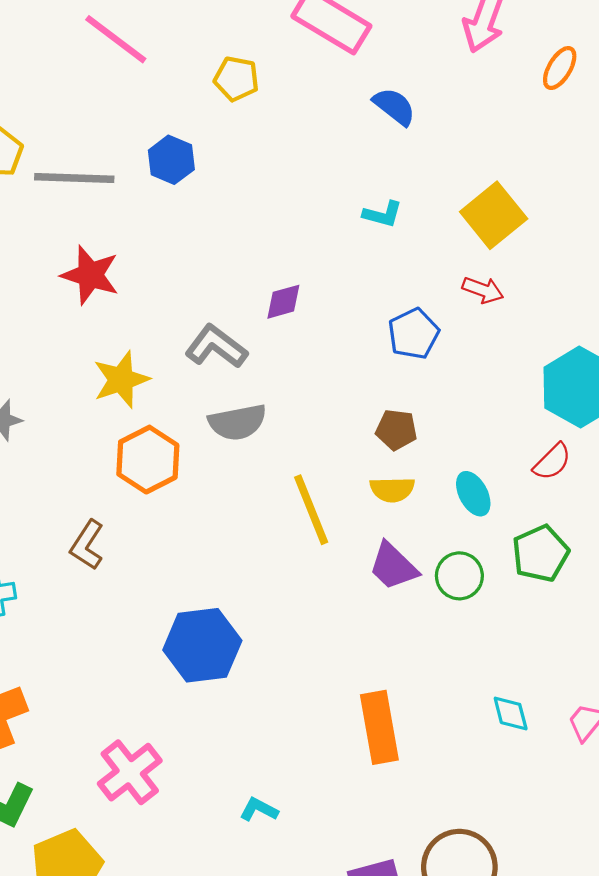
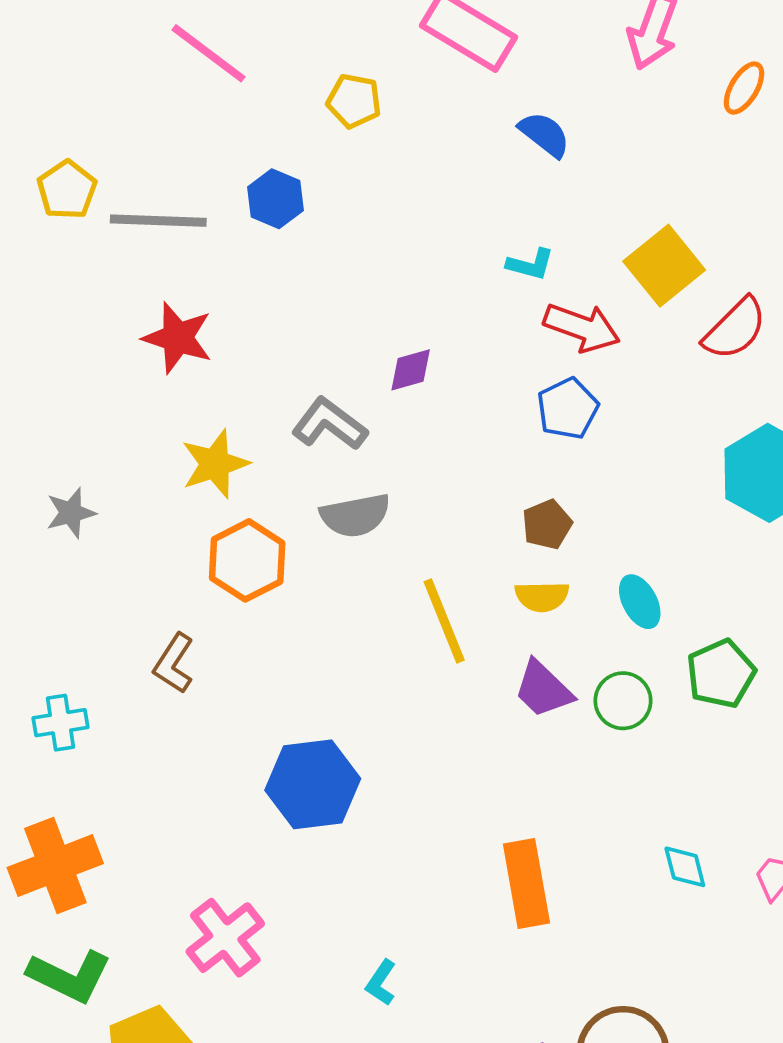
red arrow: (483, 290) -> (582, 327), moved, size x1.5
brown pentagon: (396, 430) -> (547, 524), turned -30
red semicircle: (552, 462) -> (735, 329), moved, size x1.4
cyan L-shape: (259, 810) -> (381, 983), turned -84

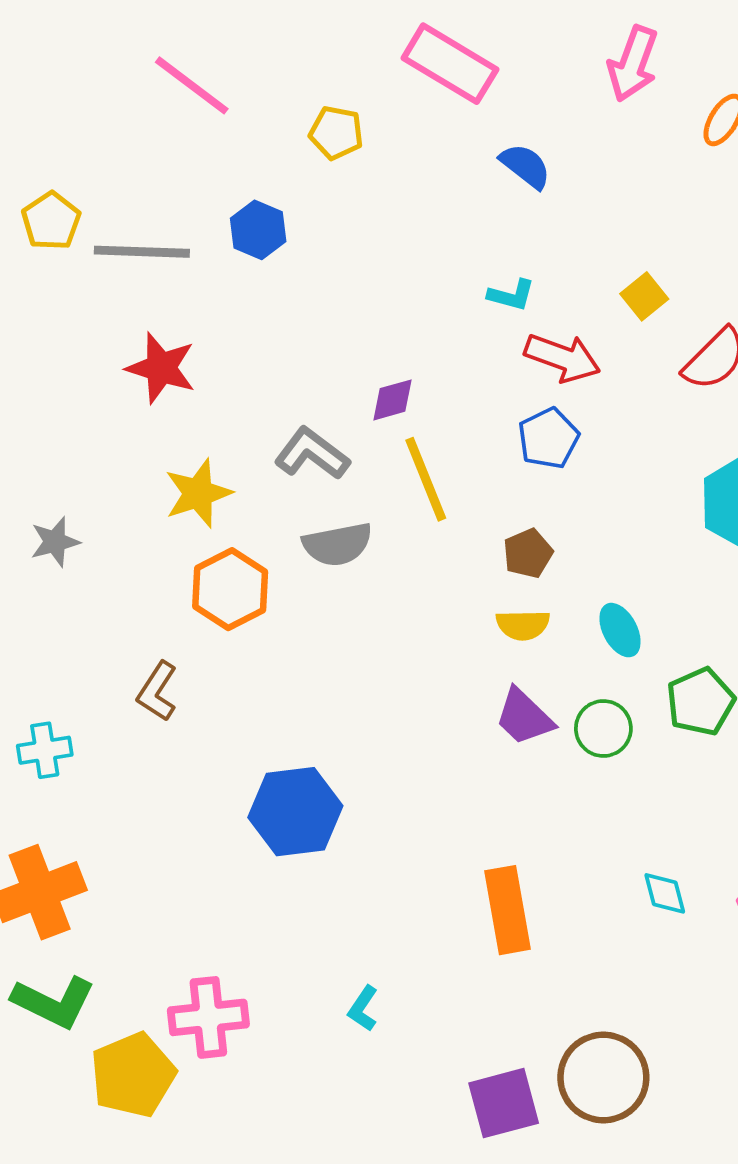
yellow square: (664, 266) -> (644, 296), size x0.6
yellow line: (444, 621) -> (426, 479), moved
pink cross: (225, 938) -> (208, 1017), moved, turned 32

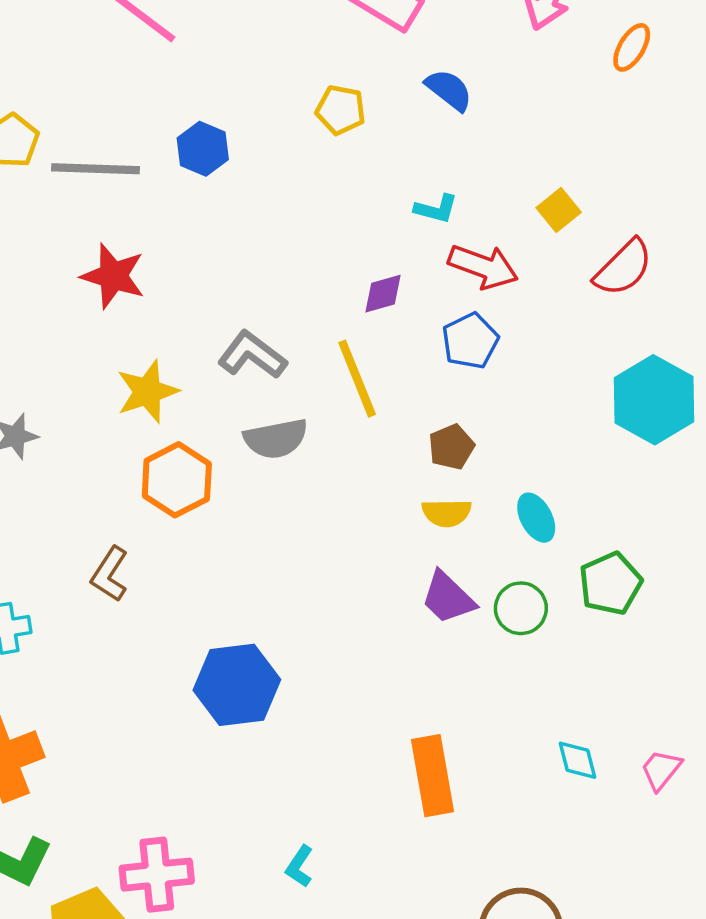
yellow pentagon: (336, 133) -> (341, 110), moved
purple diamond: (392, 400) -> (383, 294), moved

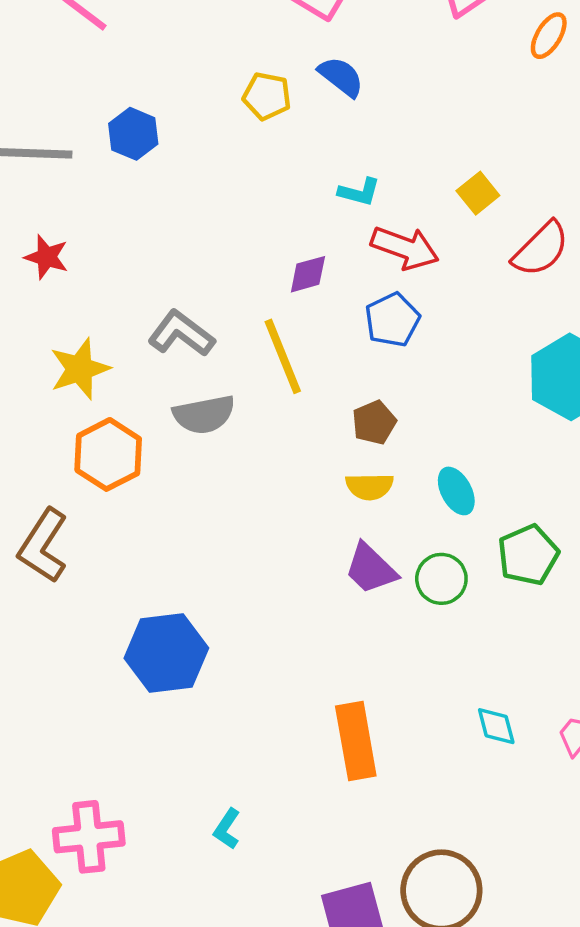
blue semicircle: (449, 90) -> (341, 77), moved
red star: (113, 276) -> (47, 257), size x0.7
brown L-shape: (110, 574) -> (43, 546), size x1.4

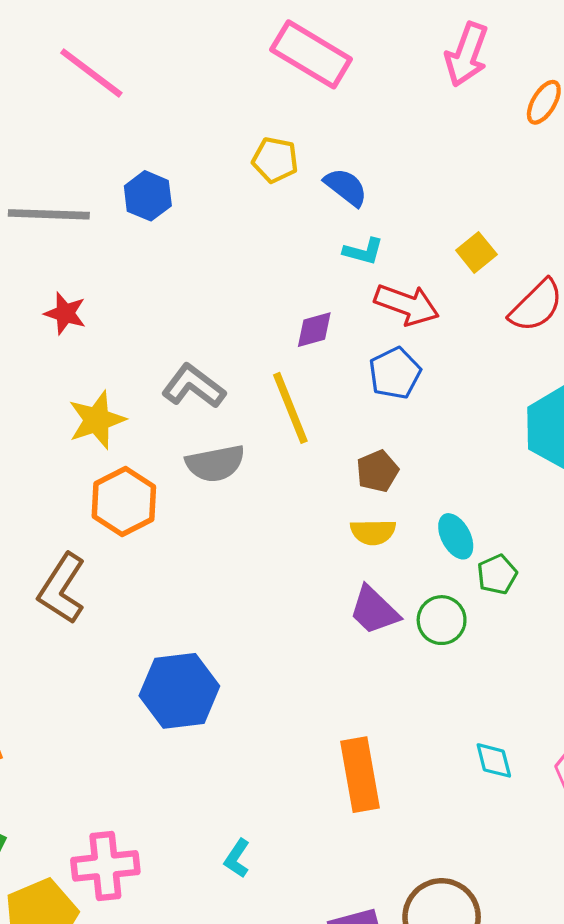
blue semicircle: (341, 77) -> (346, 187), moved
green pentagon: (528, 555) -> (497, 574), moved, size x0.7

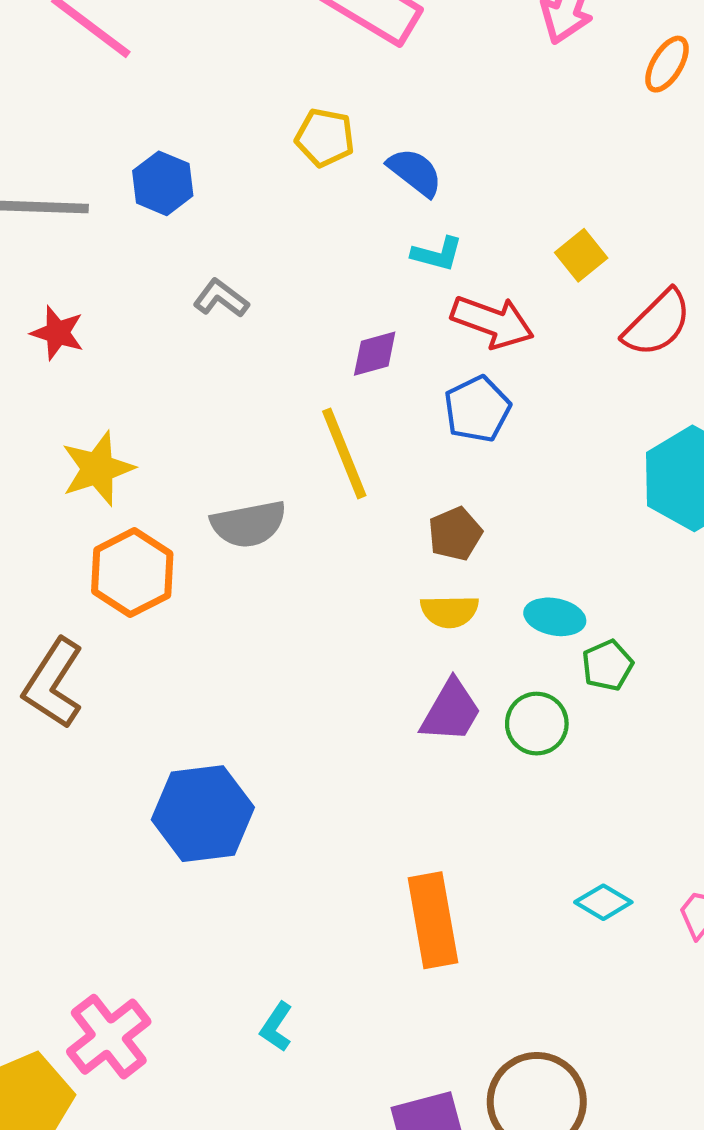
gray L-shape: (194, 386) -> (221, 298), moved, size x0.7
cyan ellipse: (456, 536) -> (555, 617), turned -51
purple trapezoid: (374, 610) -> (451, 711), turned -104
cyan diamond: (494, 760) -> (603, 902), turned -45
pink cross: (105, 866) -> (109, 1037), turned -32

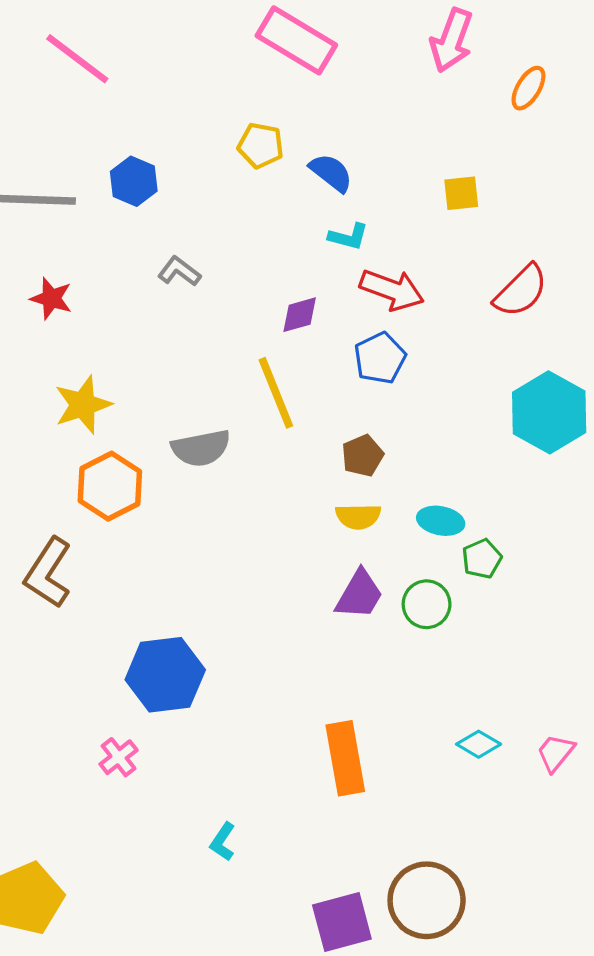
yellow square: (581, 255) -> (461, 193), moved, turned 33
pink cross: (109, 1037) -> (119, 757), moved, size x0.6

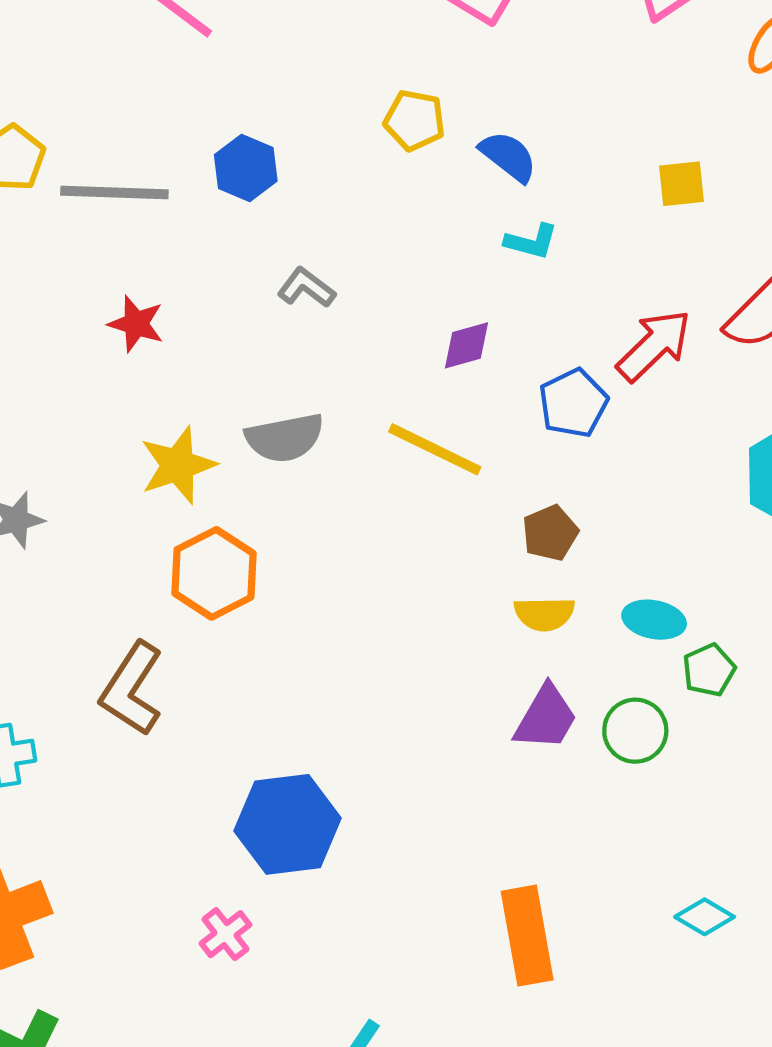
red arrow: (392, 290) -> (654, 345), moved, turned -64
yellow line: (276, 393) -> (435, 449), turned -42
gray semicircle: (201, 448) -> (285, 438), moved

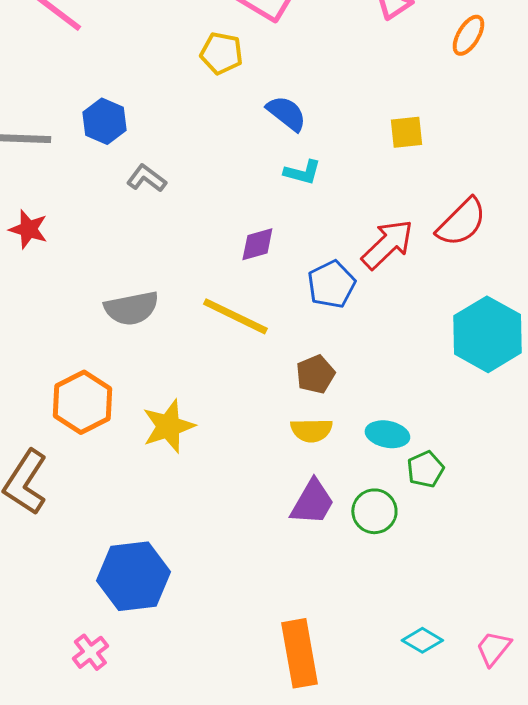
yellow pentagon: (415, 120) -> (221, 53), moved
gray L-shape: (306, 288) -> (146, 178), moved
yellow star: (178, 465) -> (168, 426), moved

